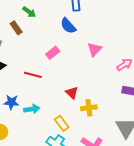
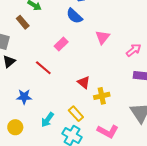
red line: (33, 75) -> (43, 68), turned 30
cyan arrow: (32, 109) -> (48, 120), moved, turned 140

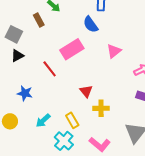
pink rectangle: (61, 44) -> (72, 49), size x1.6

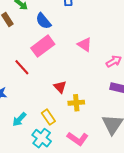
blue semicircle: (91, 24) -> (43, 21), moved
pink triangle: (114, 51) -> (85, 45), turned -42

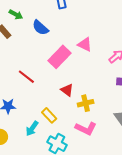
pink rectangle: (43, 46) -> (59, 57), moved
yellow rectangle: (48, 117) -> (49, 115), moved
pink L-shape: (78, 139) -> (86, 128), moved

